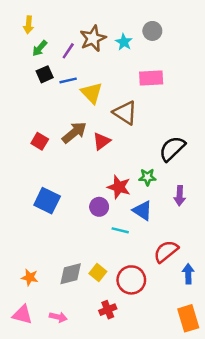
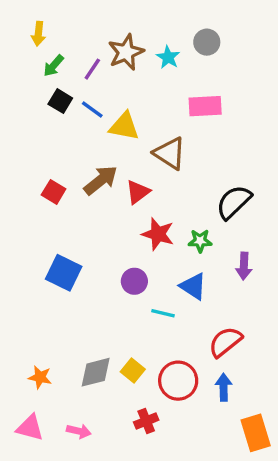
black square: (45, 74) -> (60, 101), turned -35
blue line: (68, 80) -> (92, 109), turned 49
yellow triangle: (92, 93) -> (124, 126), turned -35
red star: (119, 187) -> (158, 234), moved
blue arrow: (188, 274) -> (224, 387), moved

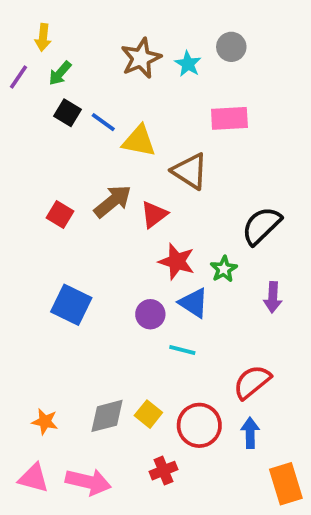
purple line: (92, 69) -> (19, 77), moved
green star: (200, 241) -> (224, 269), turned -30
blue triangle: (193, 286) -> (194, 303), moved
pink arrow: (79, 431) -> (88, 482), size x1.6

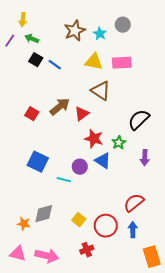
green arrow: (60, 73) -> (32, 39), turned 72
yellow triangle: (139, 141) -> (94, 62), moved
cyan line: (182, 350) -> (64, 180), moved
gray diamond: (107, 416) -> (44, 214), moved

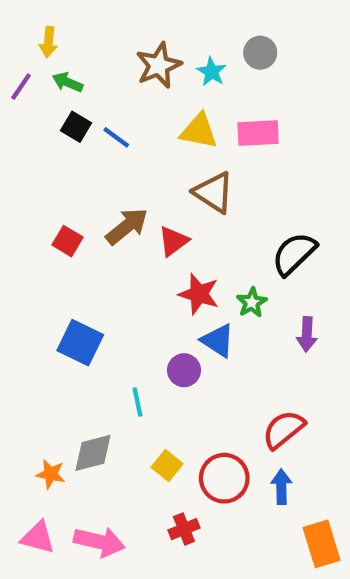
purple circle: (80, 167) -> (184, 370), moved
cyan line: (64, 180) -> (137, 402), moved, turned 64

